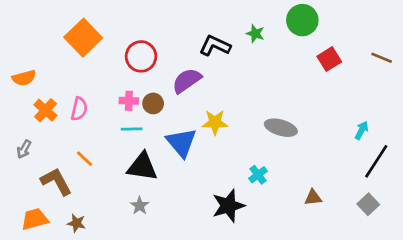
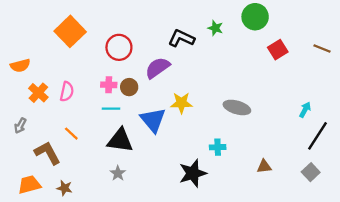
cyan cross: (258, 175) -> (218, 147), turned 35

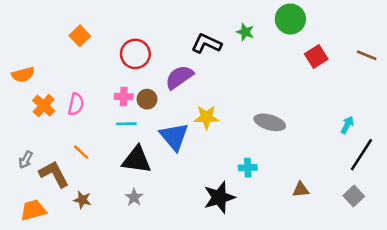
orange square: (70, 31) -> (80, 36), size x0.6
gray arrow: (20, 126) -> (26, 160), moved
brown star: (65, 188) -> (82, 200), moved

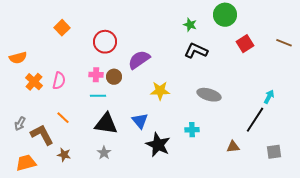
black L-shape: (206, 44) -> (196, 51), moved
blue triangle: (174, 137) -> (140, 121), moved, size x0.7
black line: (361, 155) -> (255, 120), moved
gray square: (354, 196) -> (274, 152), turned 35
black star: (219, 197) -> (158, 145), moved, turned -30

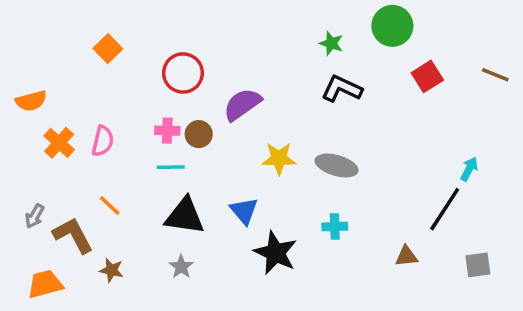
gray ellipse: (209, 95) -> (337, 165), moved

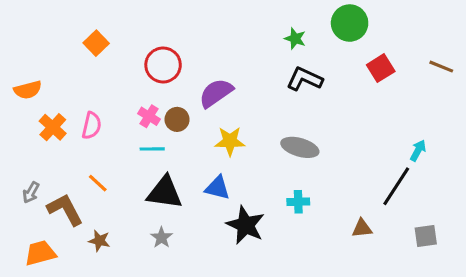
pink cross: (167, 131) -> (149, 116), turned 30
yellow star: (279, 158) -> (230, 141), moved
blue triangle: (244, 211) -> (217, 188), turned -36

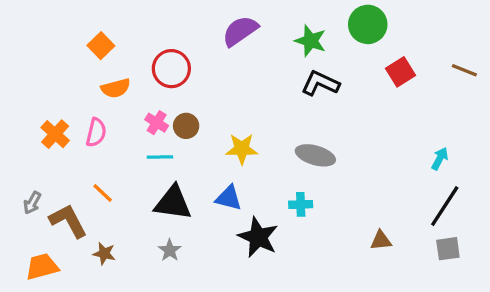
green star: (295, 39) -> (310, 41), size x1.4
orange semicircle: (28, 90) -> (116, 88), moved
purple semicircle: (216, 93) -> (240, 31), moved
black line: (396, 186) -> (445, 206), moved
cyan cross: (298, 202) -> (301, 204), moved

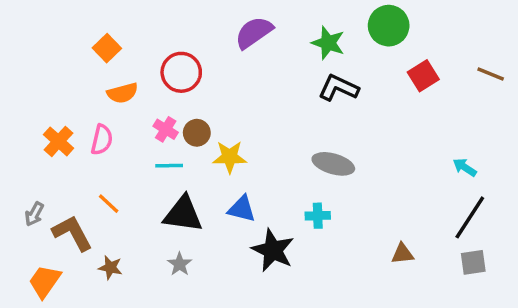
yellow star: (242, 149) -> (230, 157), moved
cyan arrow: (440, 159) -> (465, 167), turned -85
orange trapezoid: (42, 267) -> (45, 281), turned -40

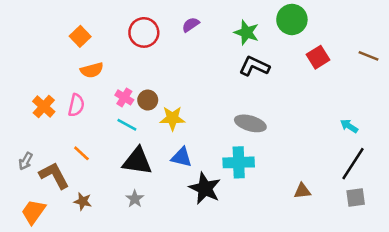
purple semicircle: (254, 33) -> (191, 25), size x0.6
red circle: (181, 72) -> (144, 32), moved
cyan line: (169, 166) -> (127, 125), turned 30
cyan cross: (318, 216) -> (239, 162), size x1.6

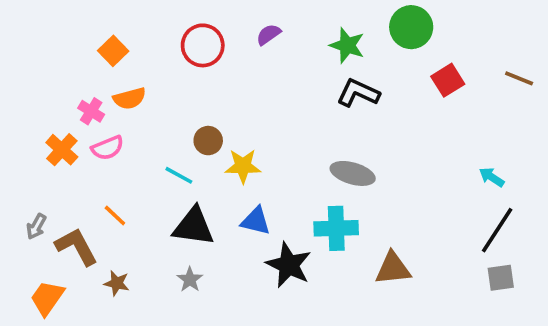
pink cross: (124, 97) -> (91, 111), moved
pink semicircle: (76, 105) -> (108, 148), turned 55
brown triangle: (302, 191) -> (393, 269), moved, size x1.5

